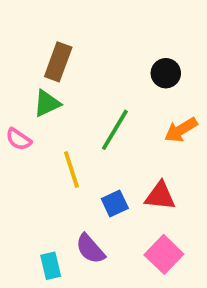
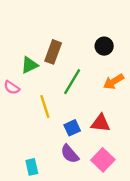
brown rectangle: (58, 62) -> (53, 52), moved
purple semicircle: (90, 249) -> (70, 154), moved

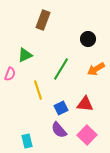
brown rectangle: (53, 52) -> (43, 20), moved
pink semicircle: (12, 88) -> (10, 74), turned -104

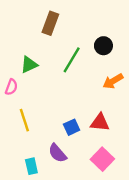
green line: (61, 69) -> (72, 60), moved
yellow line: (38, 90) -> (24, 120), moved
purple semicircle: (59, 130) -> (57, 153), moved

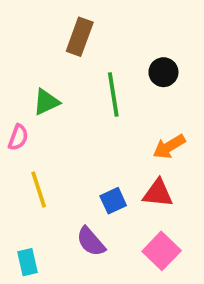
green line: (72, 60) -> (113, 95), turned -40
orange arrow: (113, 81) -> (169, 147), moved
cyan rectangle: (31, 166) -> (28, 262), moved

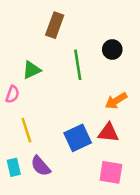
blue square: (113, 201) -> (78, 138), size x1.5
purple semicircle: (91, 242) -> (41, 166), moved
pink square: (162, 251) -> (111, 172), turned -35
cyan rectangle: (28, 262) -> (14, 167), moved

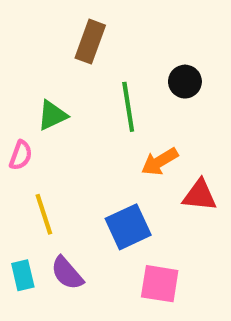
orange arrow: (116, 101) -> (160, 162), moved
red triangle: (108, 133) -> (200, 195), moved
pink square: (111, 172) -> (160, 284), moved

